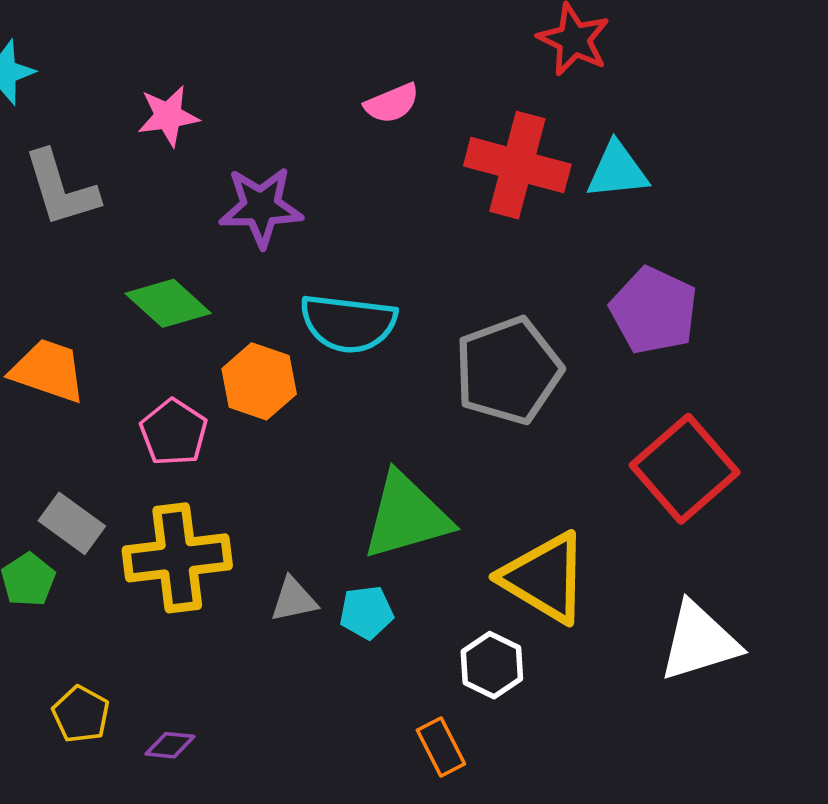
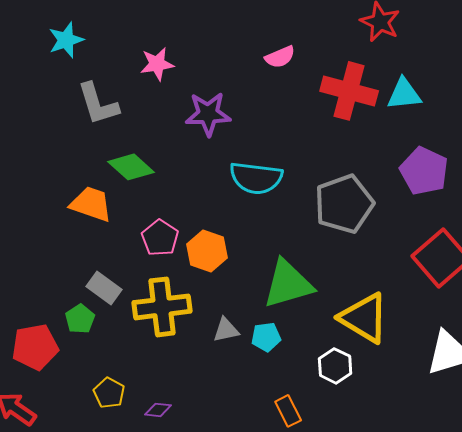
green diamond: (168, 303) -> (131, 167), moved
orange hexagon: (259, 381) -> (207, 251), moved
orange rectangle: (441, 747) -> (288, 411), moved

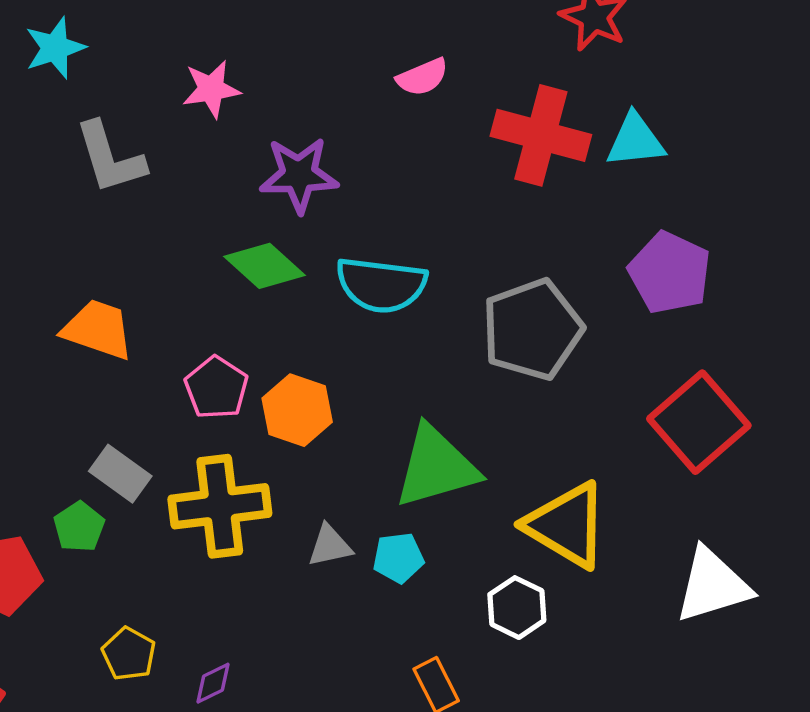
green diamond: (131, 167) -> (264, 266), moved
purple diamond: (158, 410) -> (213, 683), turned -32

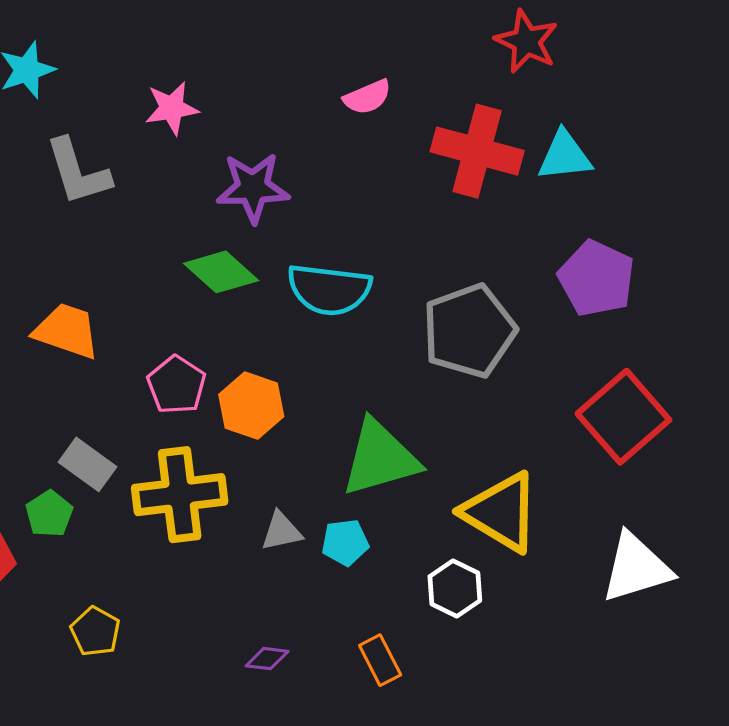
purple diamond: (213, 683) -> (267, 659), moved, turned 33

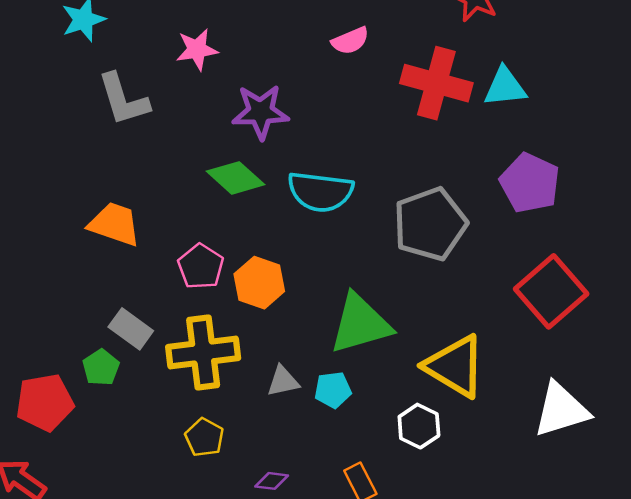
yellow pentagon: (95, 631) -> (204, 437), moved

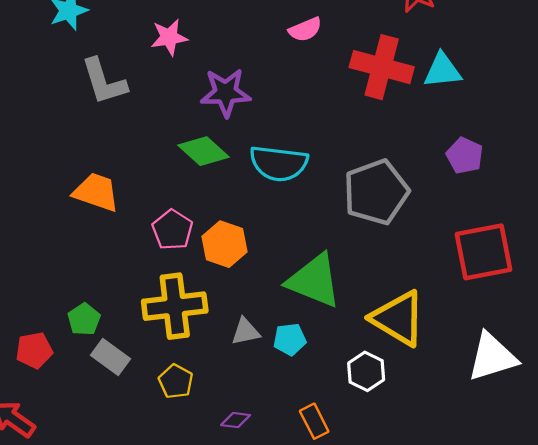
purple pentagon: (530, 183) -> (465, 156), size x0.7
red square: (551, 291) -> (483, 252), turned 30
green triangle: (360, 324) -> (314, 281), turned 38
gray rectangle: (131, 329) -> (111, 357), moved
red pentagon: (45, 402) -> (34, 350), size x0.7

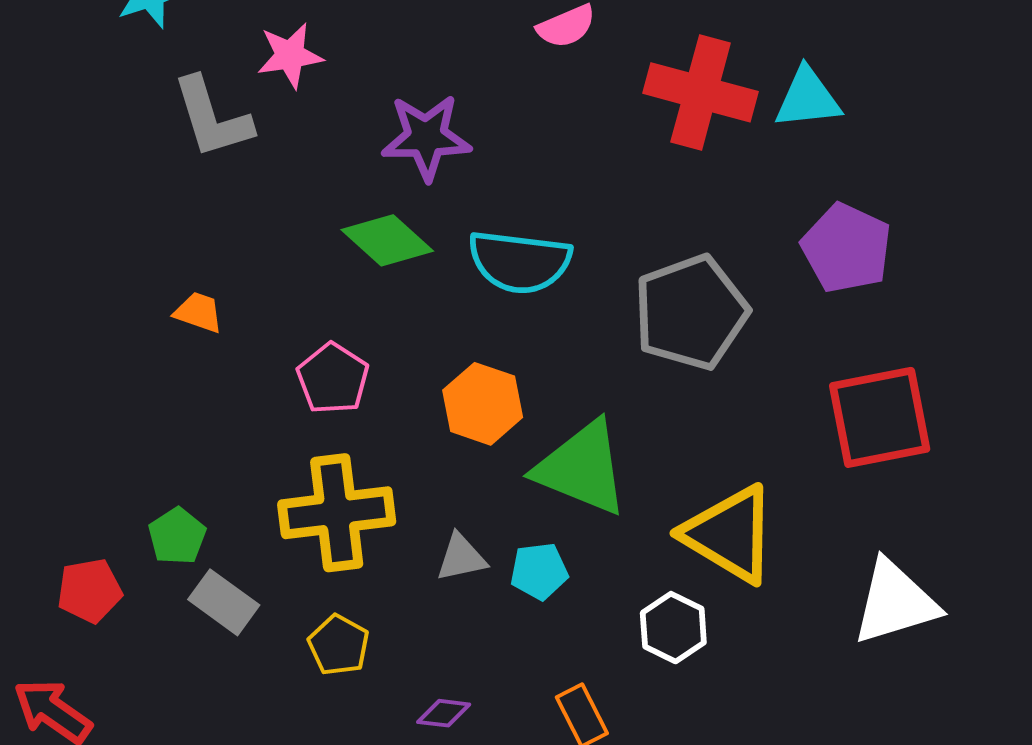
pink star: (169, 37) -> (290, 55), moved
purple pentagon: (465, 156) -> (847, 248), size x1.4
orange trapezoid: (96, 192) -> (198, 312), size x0.6
orange hexagon: (225, 244) -> (483, 404), moved

